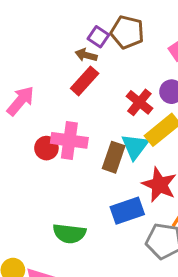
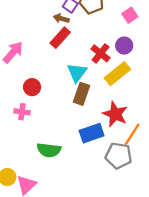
pink cross: (69, 140) -> (22, 112), moved, size x0.6
cyan triangle: (135, 147) -> (77, 72), moved

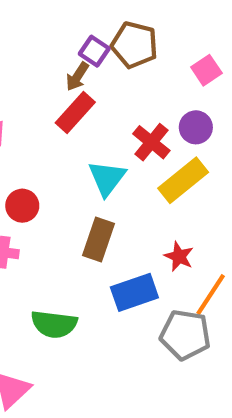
brown arrow: (61, 19) -> (77, 77), turned -72
brown rectangle: (81, 94) -> (98, 240), moved
red star: (115, 114) -> (179, 256), size x0.6

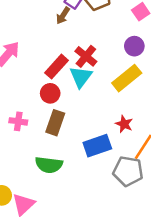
red rectangle: (75, 113) -> (57, 67), moved
red cross: (151, 142) -> (86, 56), moved
red circle: (22, 206) -> (50, 93), moved
brown rectangle: (98, 240) -> (55, 123), moved

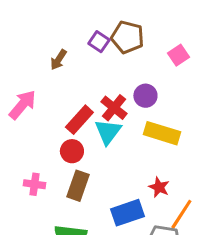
brown arrow: (63, 16) -> (58, 60), moved
purple circle: (134, 46) -> (145, 96), moved
yellow rectangle: (127, 78) -> (162, 133), turned 56

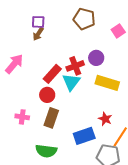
purple square: (99, 42) -> (38, 22), moved, turned -32
red cross: (114, 108) -> (75, 66), turned 30

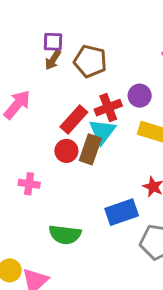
brown pentagon: (84, 19) -> (90, 61), moved
brown rectangle: (51, 118) -> (90, 149), moved

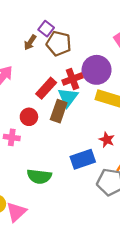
purple square: (53, 42) -> (46, 29), moved, turned 35
purple circle: (140, 96) -> (97, 70), size x1.6
red circle: (66, 151) -> (29, 117), moved

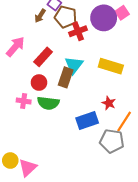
purple circle: (97, 70) -> (104, 18), moved
red cross: (72, 79) -> (78, 31), moved
red rectangle: (46, 88) -> (43, 57), moved
green semicircle: (39, 176) -> (48, 103), moved

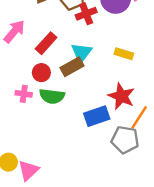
yellow rectangle: (111, 66) -> (124, 54), size x0.7
brown rectangle: (66, 77) -> (72, 67), turned 42
red star: (109, 103) -> (121, 96), size x1.6

